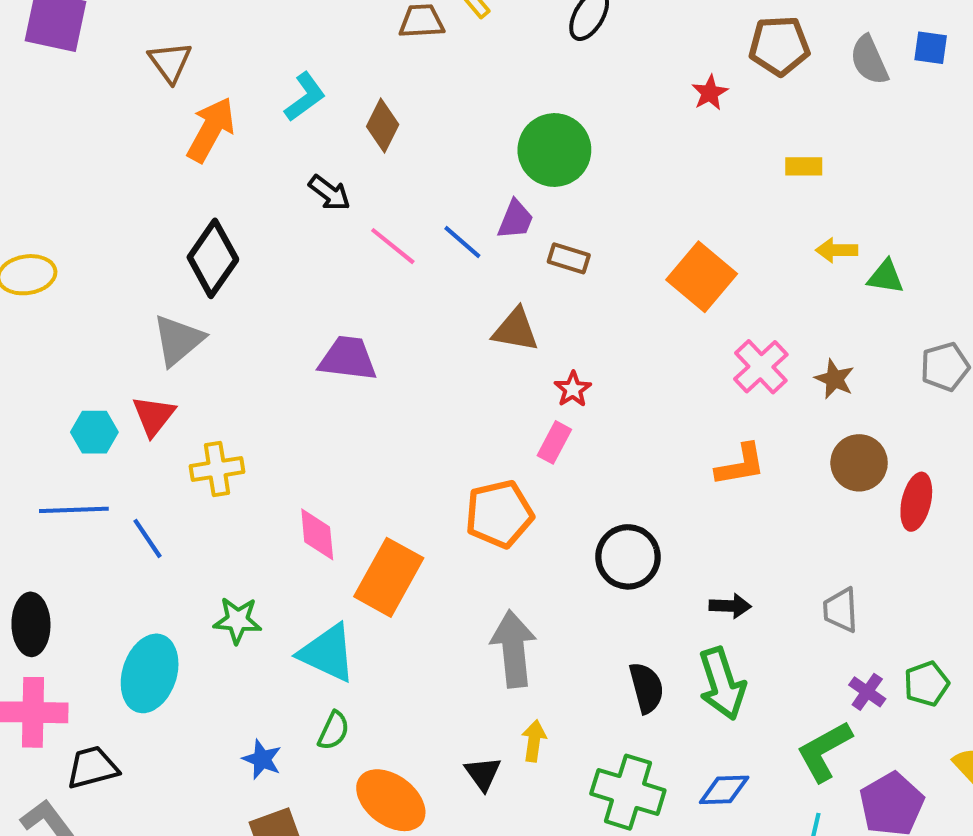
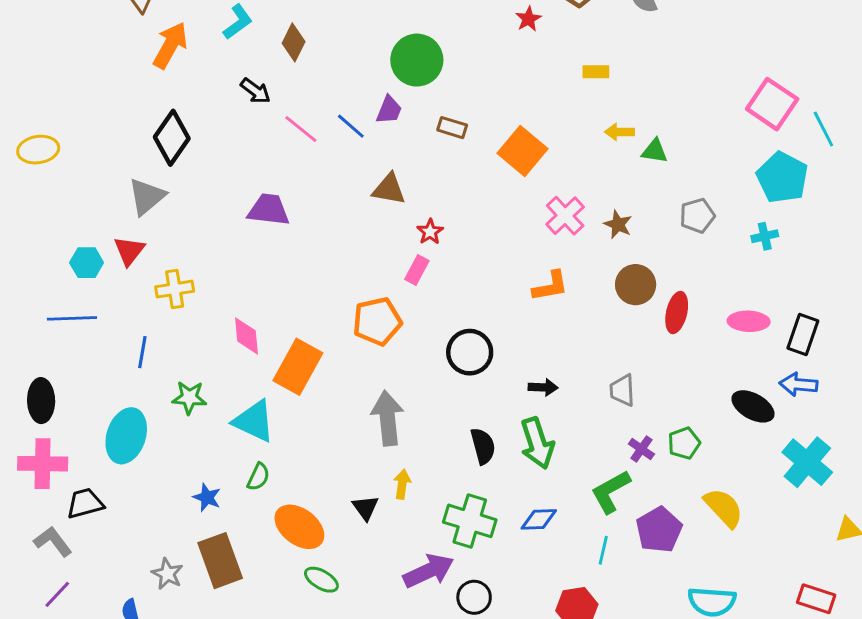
brown rectangle: (569, 258) -> (452, 128), moved
blue line: (148, 538) -> (142, 352), moved, turned 44

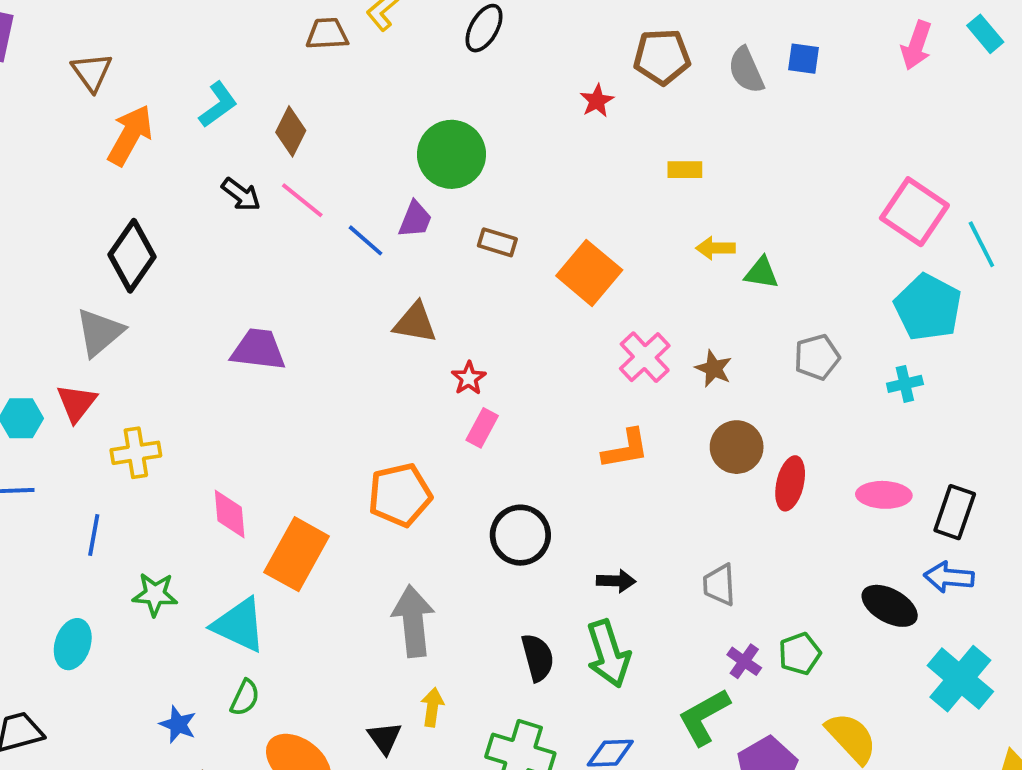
pink line: (301, 129) -> (302, 200), moved
pink rectangle: (417, 270) -> (482, 428), moved
cyan ellipse: (126, 436) -> (73, 644), size x0.7

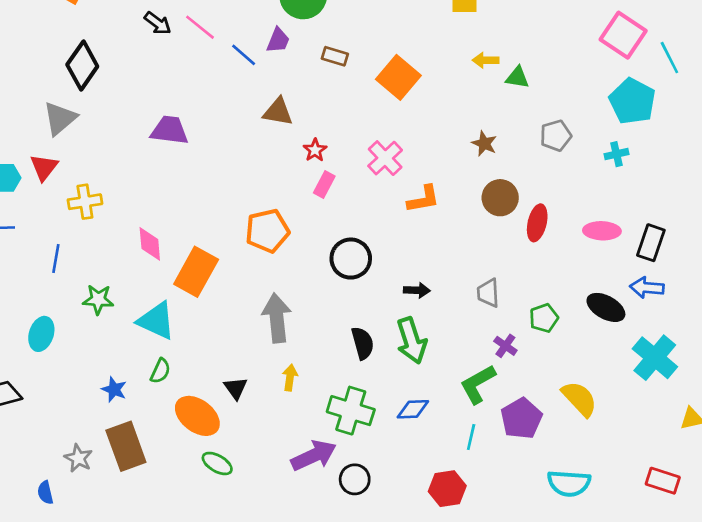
pink cross: (645, 357) -> (385, 158), moved
green pentagon: (800, 654) -> (544, 318), moved
black triangle: (385, 738) -> (236, 388), moved

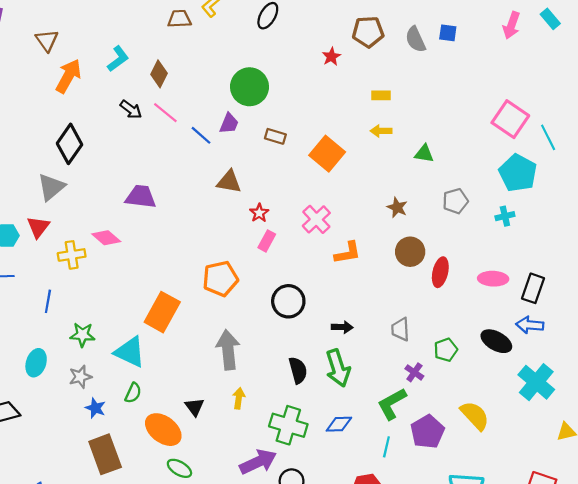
yellow arrow: (486, 60) -> (381, 131), moved
pink diamond: (150, 244) -> (106, 238), moved, turned -44
gray star: (78, 458) -> (80, 377), moved, turned 30

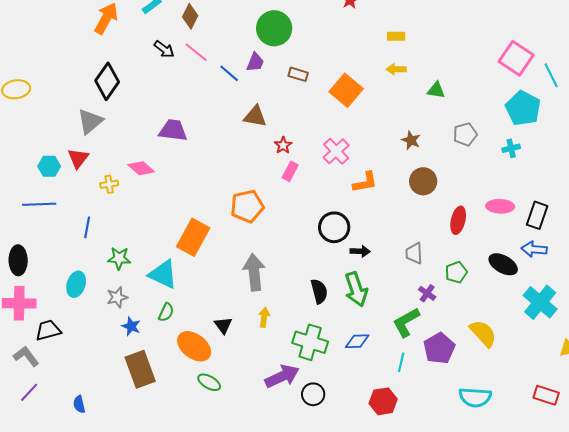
yellow cross: (72, 255) -> (109, 184), size x0.7
red ellipse: (440, 272) -> (458, 220), moved
black circle: (288, 301) -> (334, 227), moved

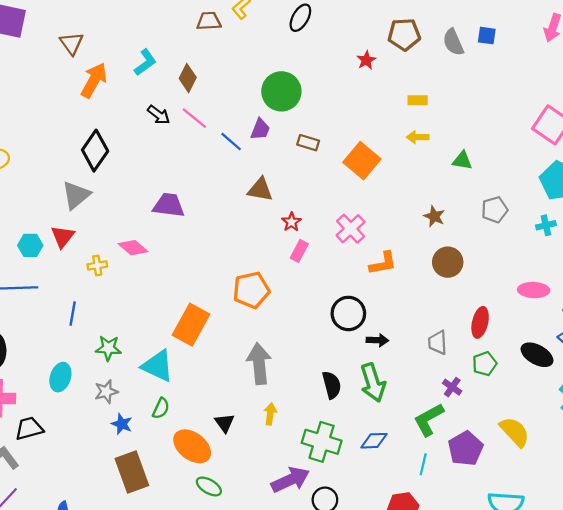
red ellipse: (458, 220) -> (480, 322), moved

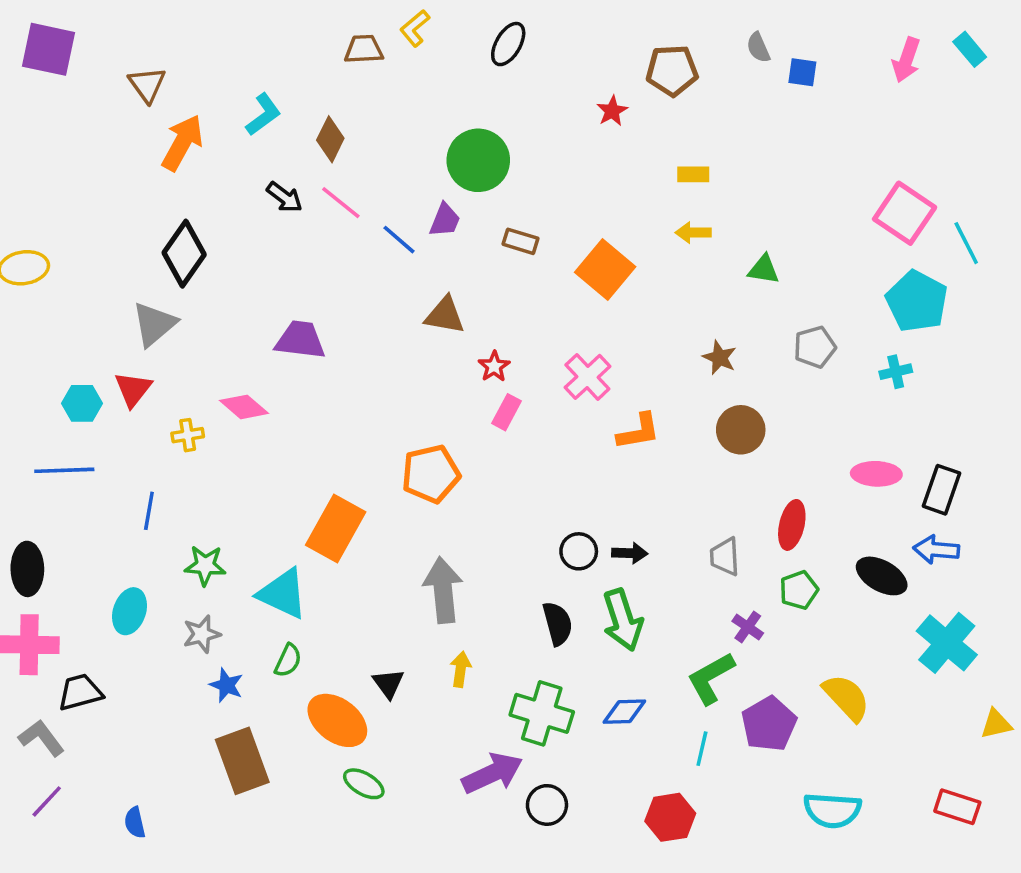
gray semicircle: (453, 42) -> (758, 48), moved, size x0.7
black circle: (348, 313) -> (579, 551), moved, size x0.7

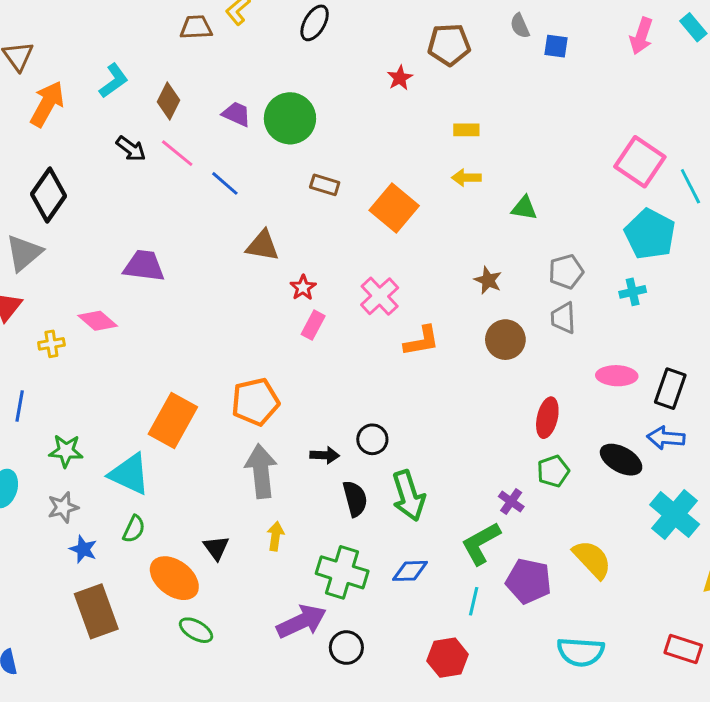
purple trapezoid: (445, 220) -> (236, 114), moved, turned -88
orange pentagon: (431, 474) -> (255, 402), moved
black arrow: (630, 553) -> (325, 455), moved
gray trapezoid: (725, 557) -> (563, 318), moved
purple pentagon: (769, 724) -> (529, 581), turned -30

